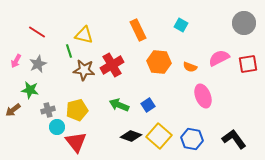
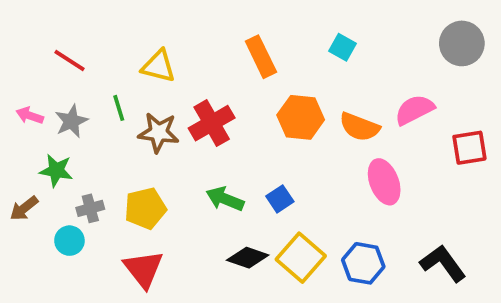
green line: (69, 51) -> (119, 108), moved
pink arrow: (16, 61) -> (30, 115), turned 80
red square: (248, 64) -> (469, 148), moved
orange semicircle: (190, 67) -> (359, 127), size x1.5
cyan circle: (57, 127) -> (69, 241), moved

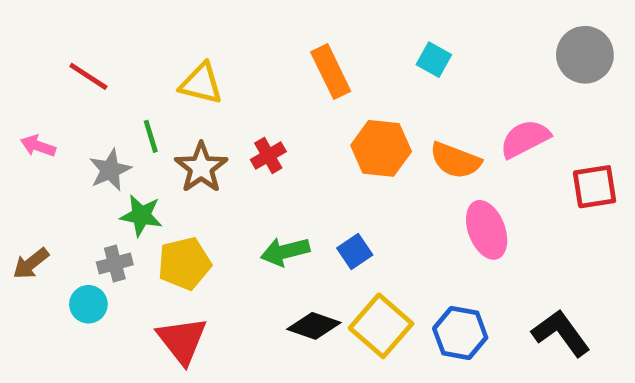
gray star: (71, 121) -> (110, 170), moved
red cross: (212, 123) -> (268, 156), size x0.6
brown star: (159, 133) -> (201, 168), turned 30
green star: (56, 170) -> (141, 215), moved
green arrow: (225, 199) -> (285, 251), turned -36

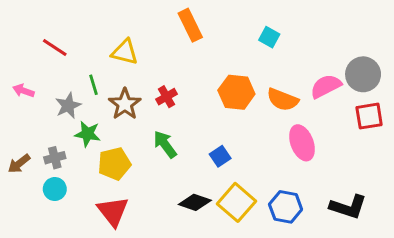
gray circle: (585, 55) -> (363, 74), moved
orange rectangle: (331, 72) -> (190, 25), moved
green arrow: (285, 251) -> (165, 144), moved, turned 68
gray cross: (115, 263) -> (55, 158), moved
black L-shape: (561, 333) -> (348, 207), turned 144

